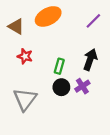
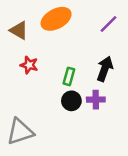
purple cross: (82, 86) -> (96, 100), turned 32
gray triangle: (25, 99) -> (20, 132), moved, turned 35

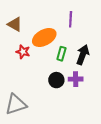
orange ellipse: (56, 19) -> (44, 37), moved
purple line: (109, 24) -> (71, 19), moved, turned -42
green rectangle: (69, 76) -> (61, 54), moved

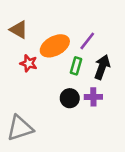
purple line: (71, 19) -> (87, 41), moved, turned 35

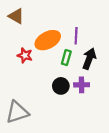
brown triangle: (19, 30) -> (16, 16), moved
purple line: (87, 41) -> (76, 36), turned -35

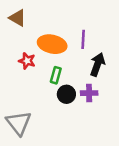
orange ellipse: (48, 40) -> (52, 44), turned 40
green rectangle: (66, 58) -> (56, 75), moved
gray triangle: (17, 112) -> (19, 123), turned -50

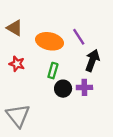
brown triangle: (17, 18) -> (15, 28), moved
purple line: (83, 39) -> (79, 37), turned -36
red star: (27, 61) -> (17, 64), moved

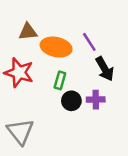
brown triangle: (15, 28) -> (28, 32), moved, turned -36
black arrow: (92, 60) -> (105, 69), turned 130
red star: (17, 64) -> (19, 73), size x1.6

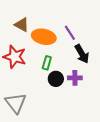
brown triangle: (28, 32) -> (22, 25), turned 35

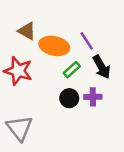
green rectangle: (47, 63) -> (72, 70), moved, turned 32

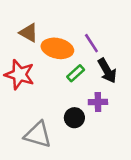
black circle: (69, 98) -> (74, 118), moved
gray triangle: (19, 128) -> (38, 135), moved, turned -36

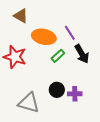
brown triangle: (29, 33) -> (21, 16), moved
purple cross: (98, 102) -> (75, 94), moved

